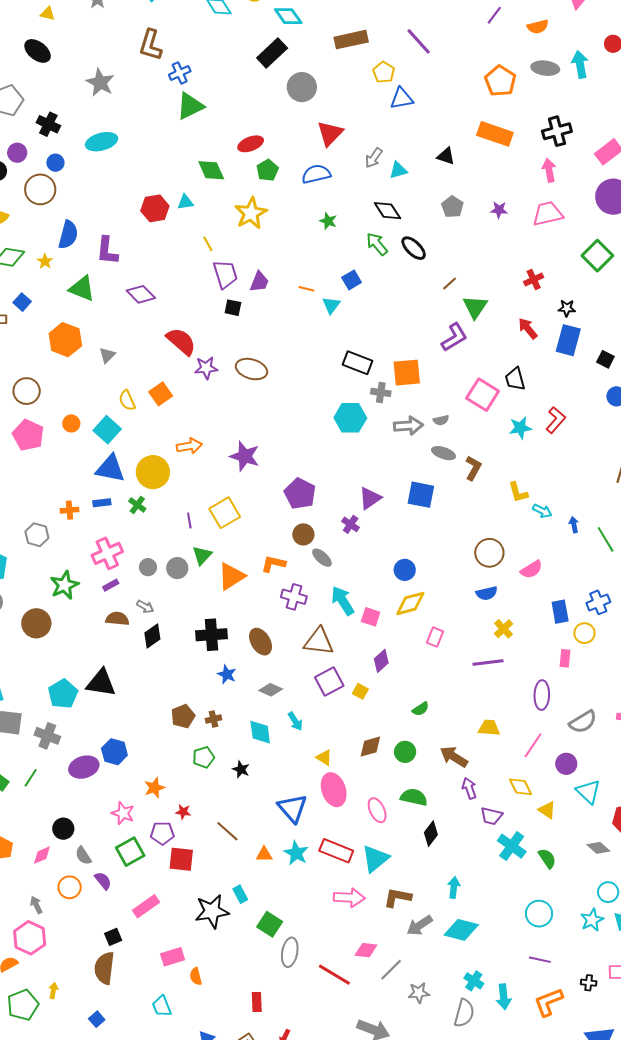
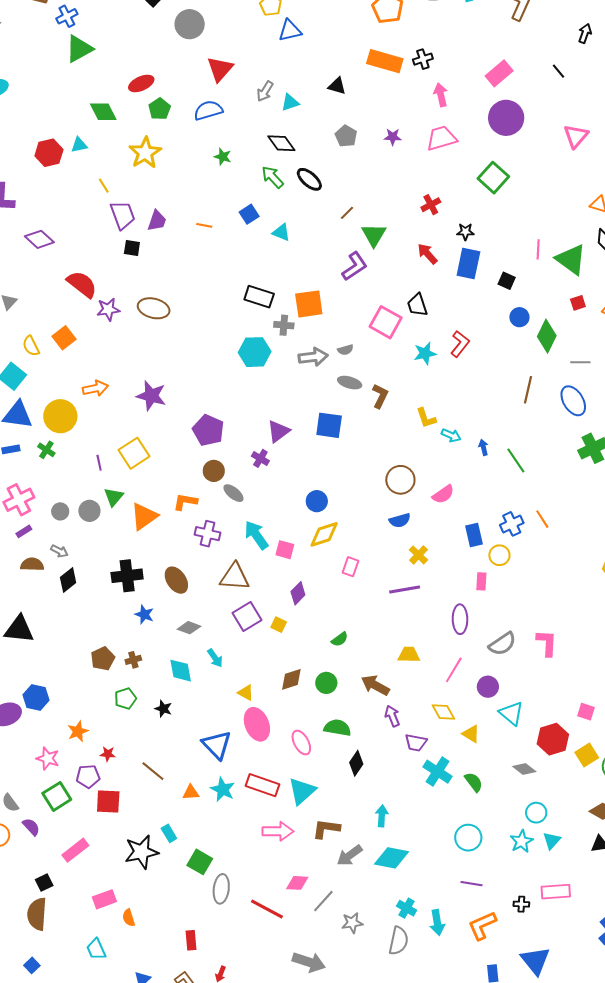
black cross: (557, 131) -> (423, 59), moved, size x0.7
cyan triangle: (331, 305) -> (281, 232), moved, turned -42

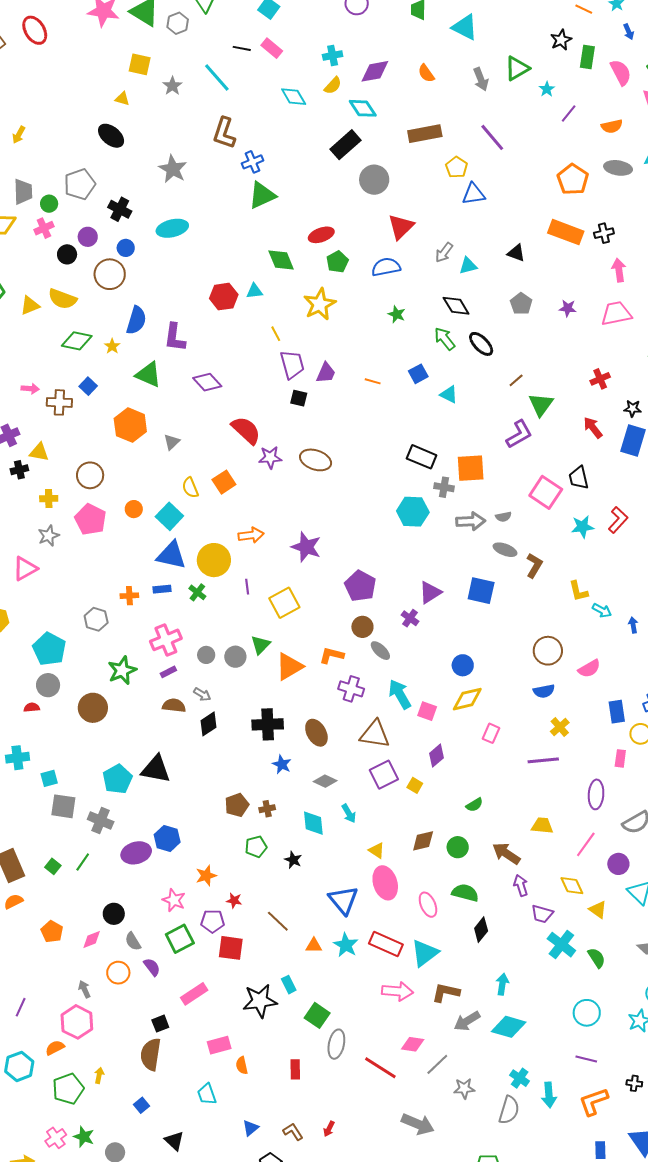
purple line: (99, 463) -> (247, 587), moved
red rectangle: (191, 940) -> (295, 1069), moved

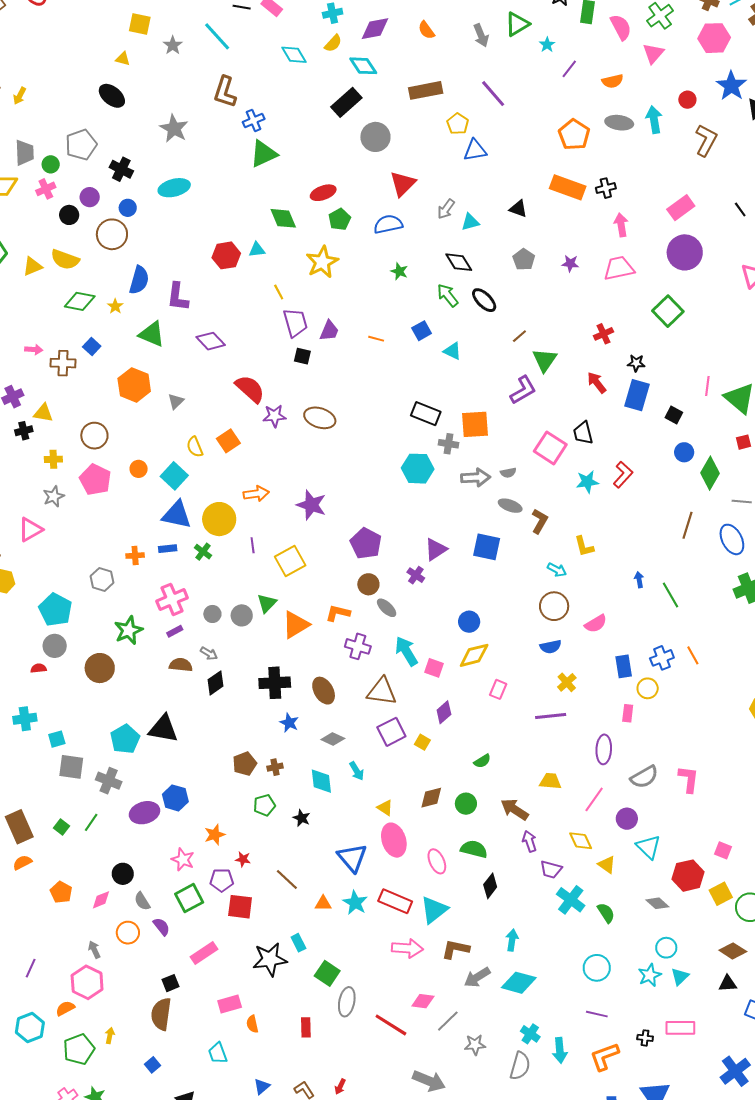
cyan arrow: (602, 610) -> (557, 570), moved

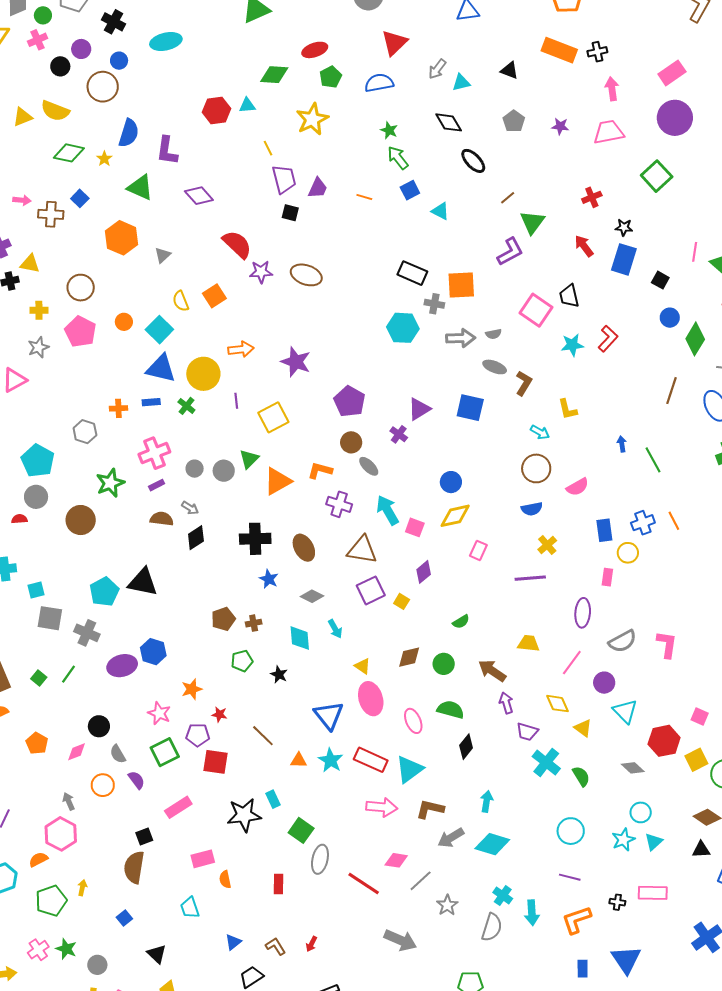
green diamond: (283, 218) -> (274, 75), turned -64
green arrow: (448, 295) -> (398, 158), moved
gray star: (475, 1045) -> (447, 905), turned -30

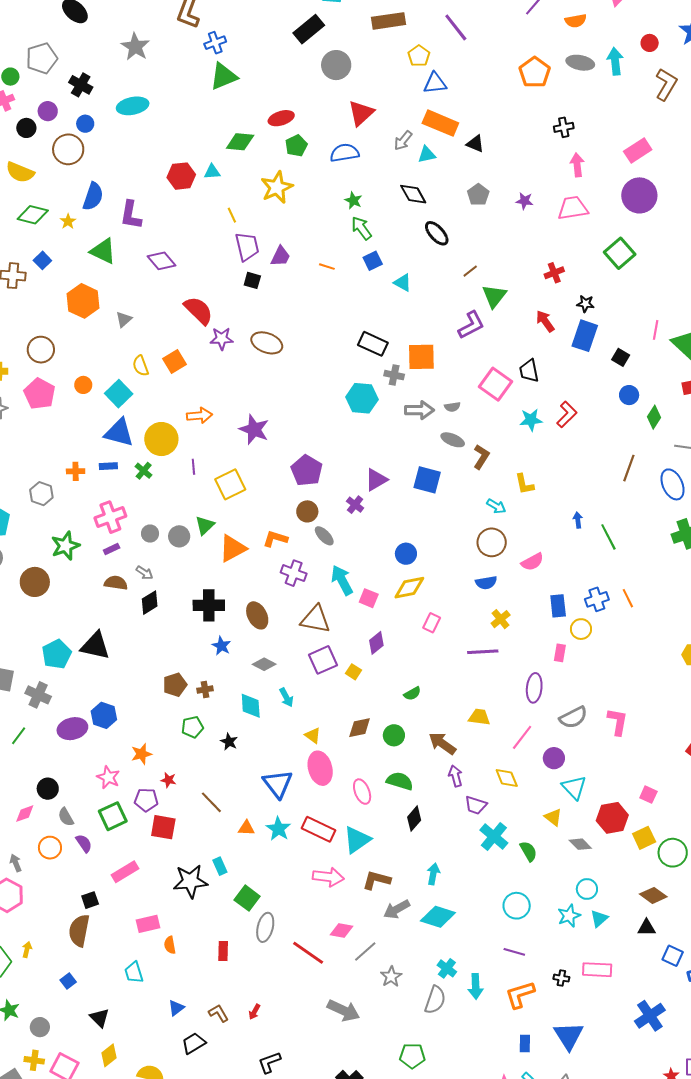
orange rectangle: (559, 50) -> (440, 123), moved
green diamond: (695, 339) -> (654, 417), size x0.7
yellow triangle: (583, 728) -> (553, 817), moved

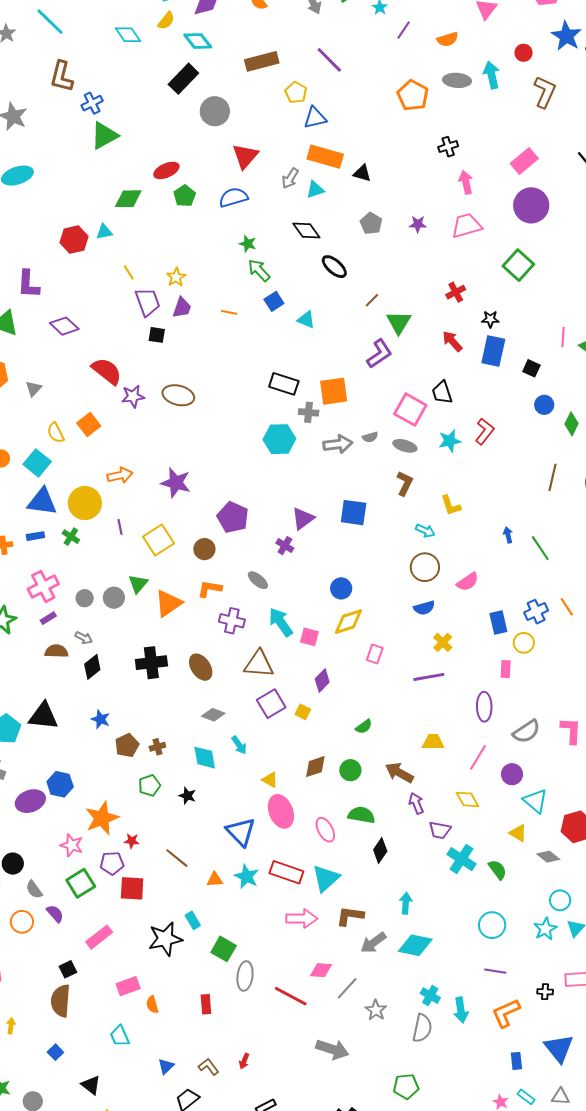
yellow star: (277, 187) -> (176, 277), moved, size x0.6
gray ellipse: (453, 440) -> (405, 446), moved
brown circle: (307, 511) -> (204, 549), moved
blue star: (221, 646) -> (101, 719), moved
orange star: (141, 754) -> (102, 818), size x1.6

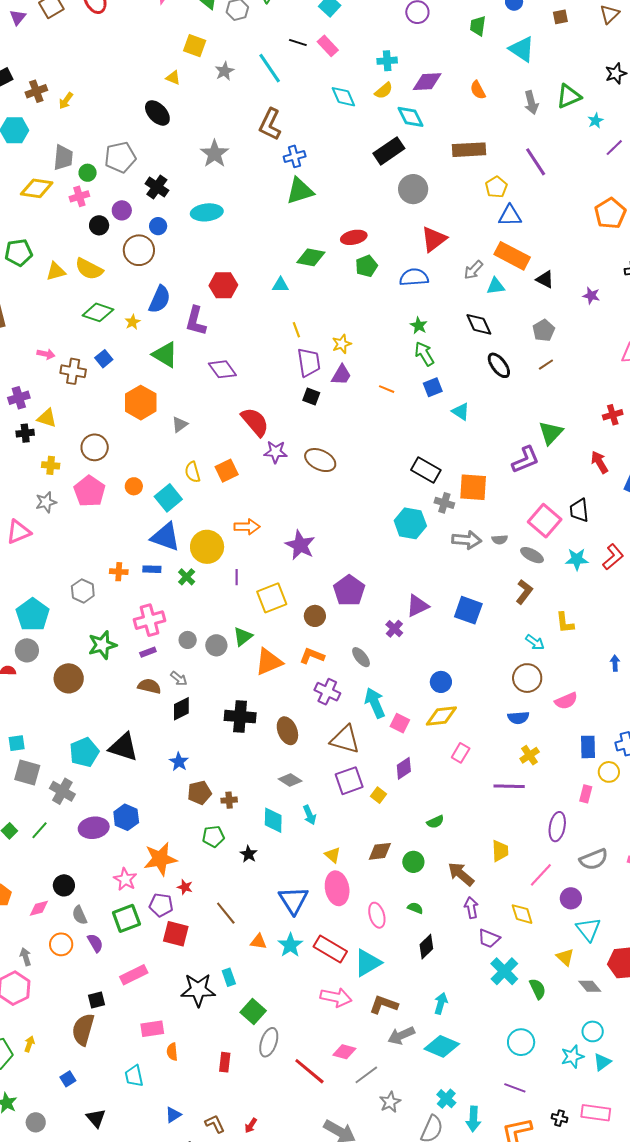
purple star: (418, 224) -> (591, 296), moved
red hexagon: (74, 240) -> (223, 285), moved
brown line: (372, 300) -> (546, 365), moved
yellow trapezoid: (433, 742) -> (500, 851), turned 75
green semicircle: (361, 815) -> (415, 908), size x0.6

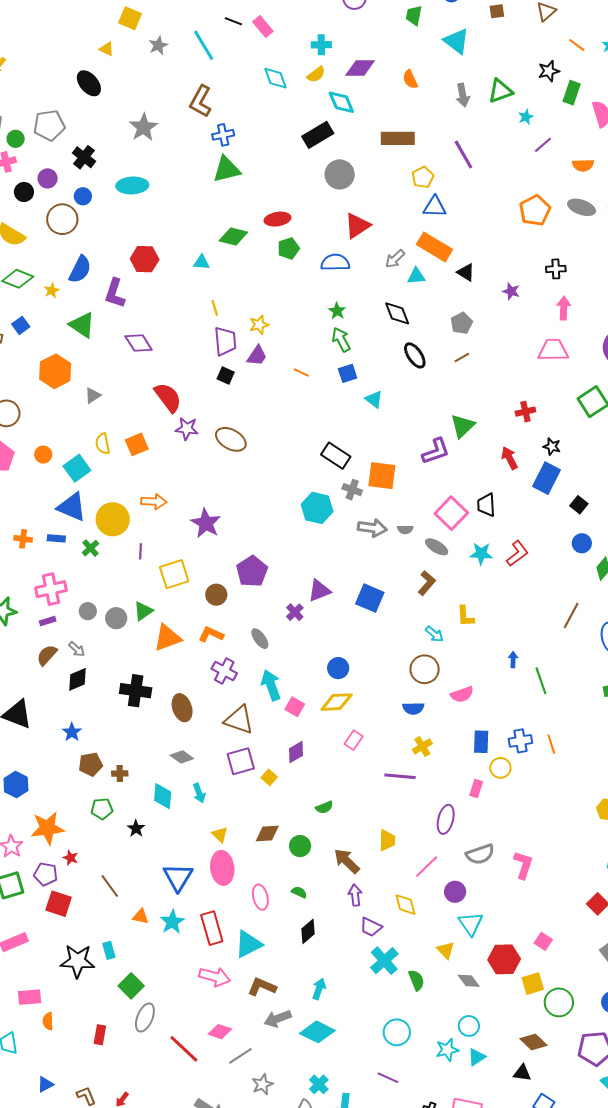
brown semicircle: (149, 686) -> (47, 655), turned -65
red rectangle: (330, 949) -> (212, 928), turned 40

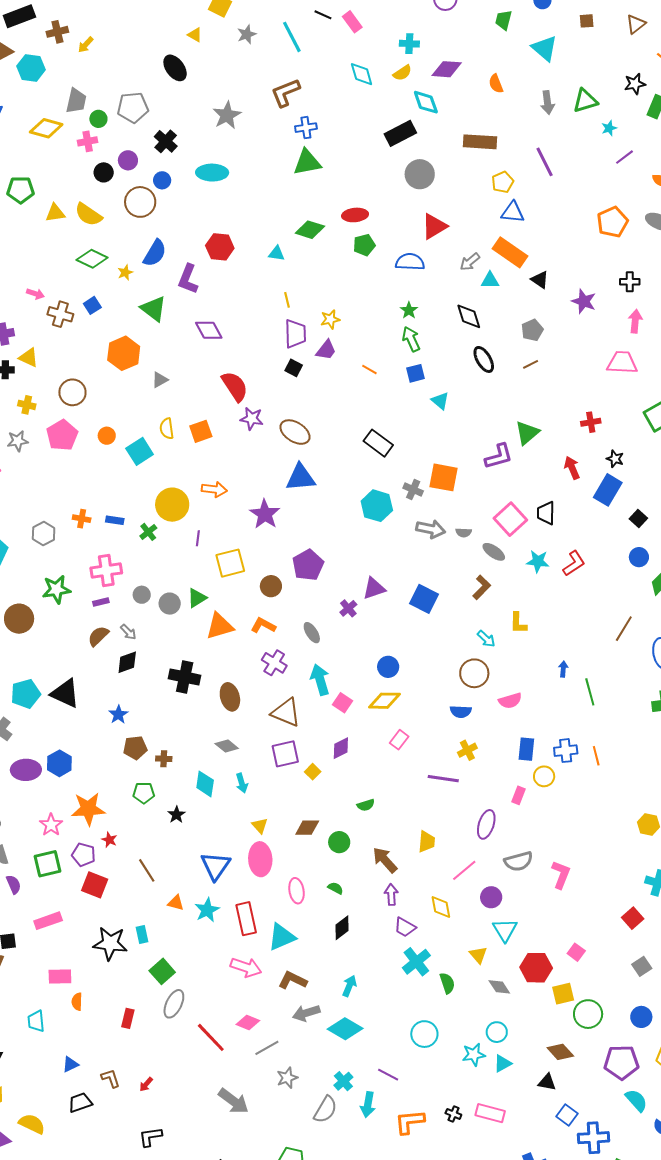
brown L-shape: (201, 101) -> (285, 93), turned 36
purple star: (511, 291) -> (584, 301), size x1.4
black rectangle: (336, 456) -> (378, 443), moved
blue triangle: (72, 507) -> (300, 478), moved, turned -32
purple line: (388, 1078) -> (388, 1075), moved

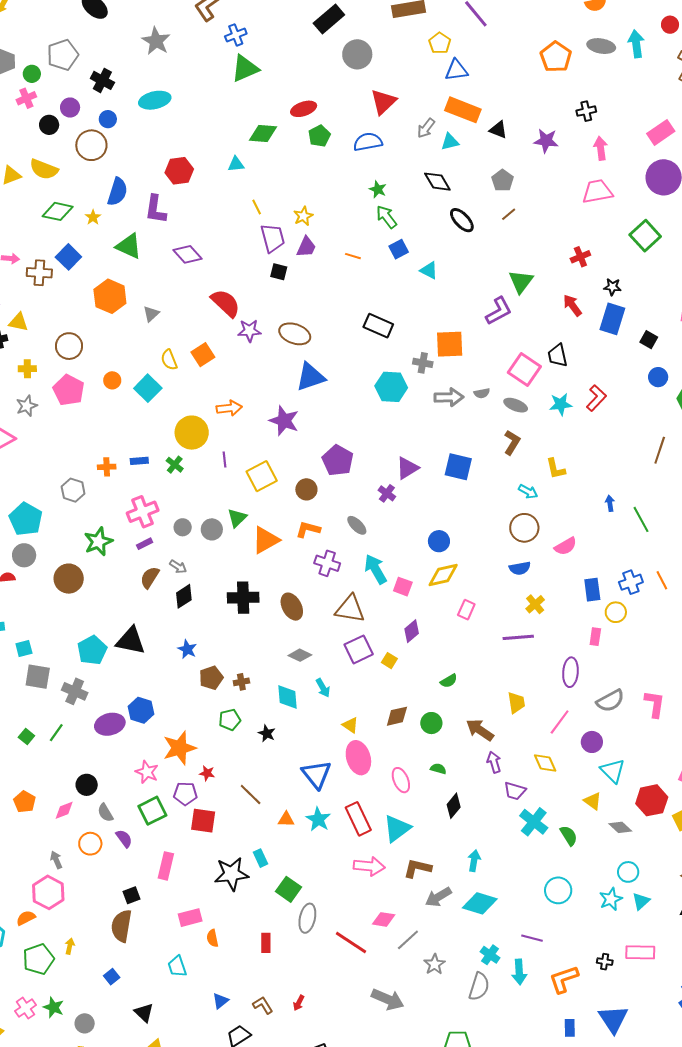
blue square: (92, 305) -> (68, 257), size x1.4
pink rectangle: (48, 921) -> (166, 866), turned -44

